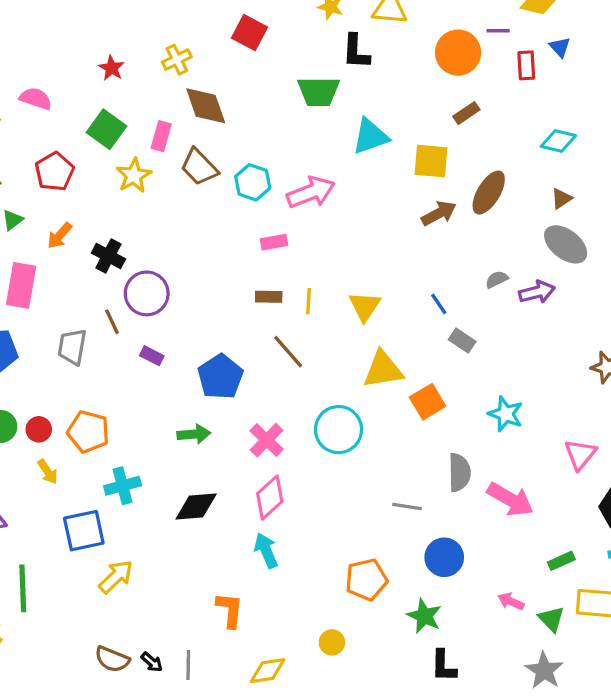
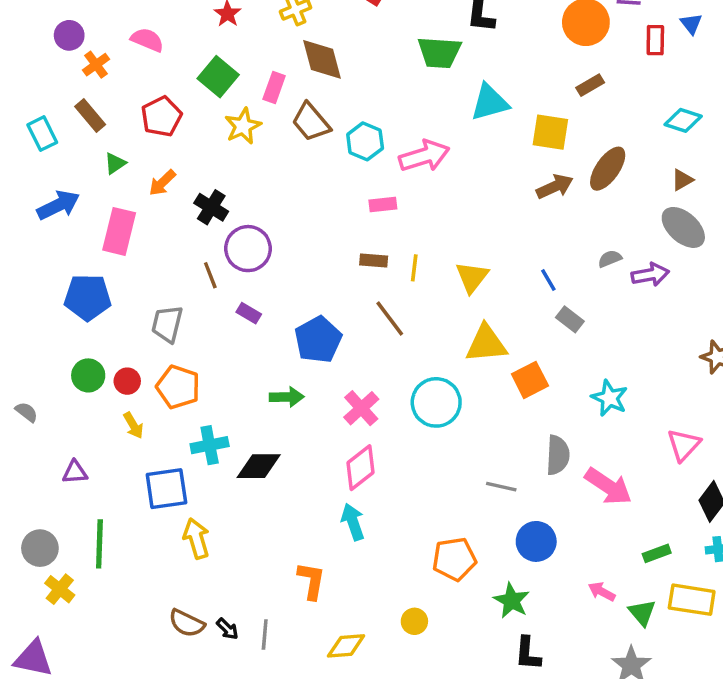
gray trapezoid: (72, 347) -> (167, 324), moved
black diamond: (196, 506) -> (259, 466), moved
yellow arrow: (116, 577) -> (196, 538), turned -66

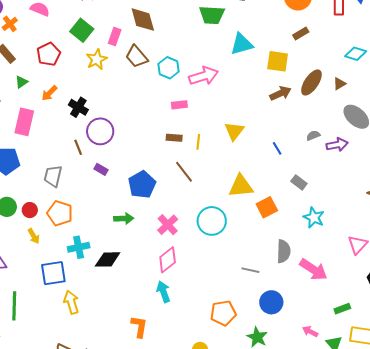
brown triangle: (682, 180) -> (339, 84), moved
yellow triangle: (472, 277) -> (234, 131), moved
gray rectangle: (570, 319) -> (299, 182), moved

